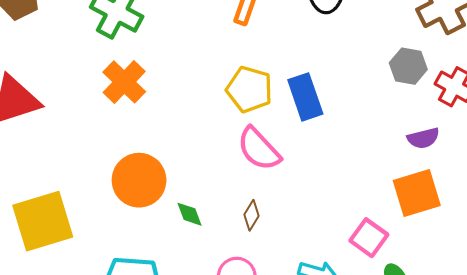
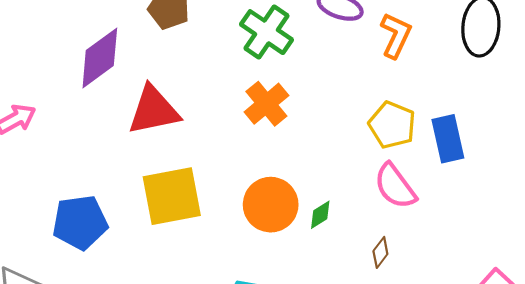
green diamond: (190, 214) -> (320, 215), moved, turned 72
yellow square: (43, 221) -> (172, 196), moved

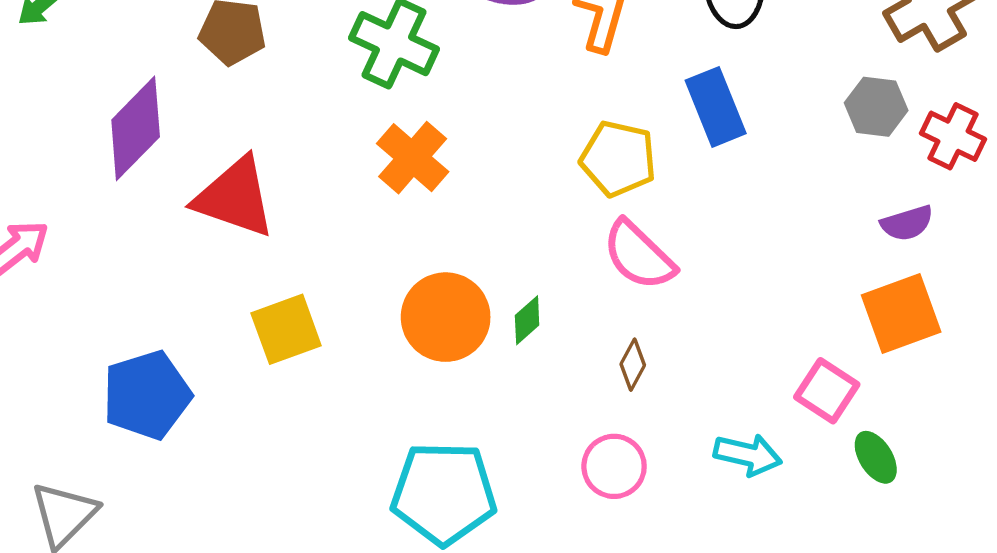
red triangle: (154, 110) -> (235, 197), turned 40
blue rectangle: (448, 139) -> (716, 107), moved
yellow square: (172, 196) -> (286, 329), size x0.7

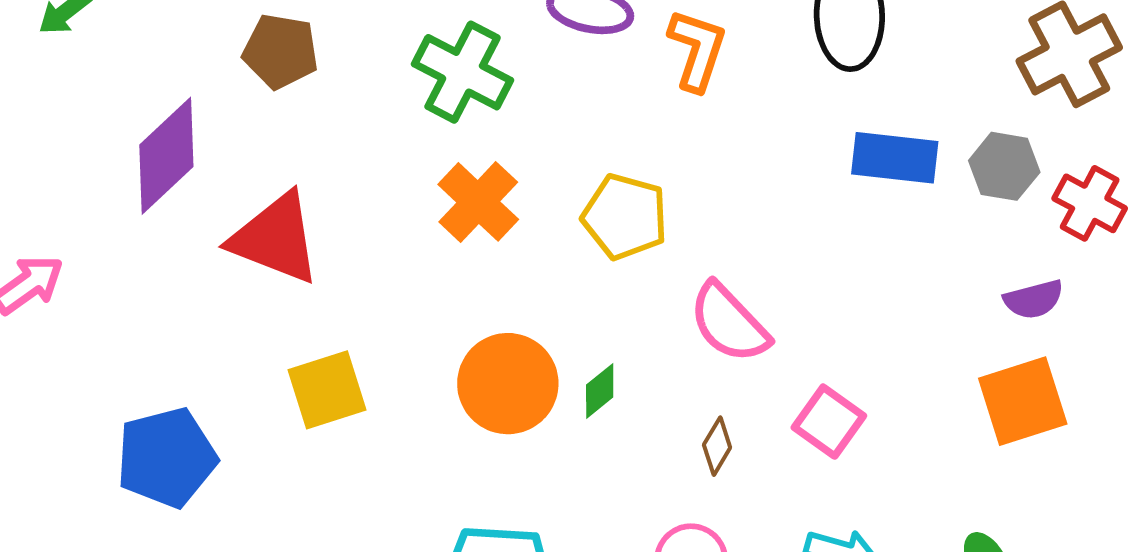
blue rectangle: (716, 107) -> (895, 158), moved, turned -64
yellow pentagon: (618, 159) -> (625, 217), moved
pink square: (827, 391) -> (829, 422), moved

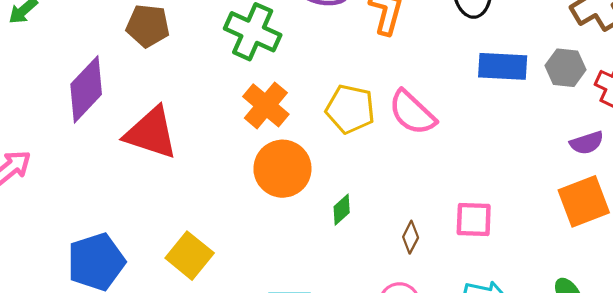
pink semicircle: (729, 323) -> (412, 113), moved
orange circle: (508, 384) -> (282, 169), moved
yellow square: (327, 390) -> (190, 256), moved, turned -30
pink square: (829, 422) -> (474, 219), turned -30

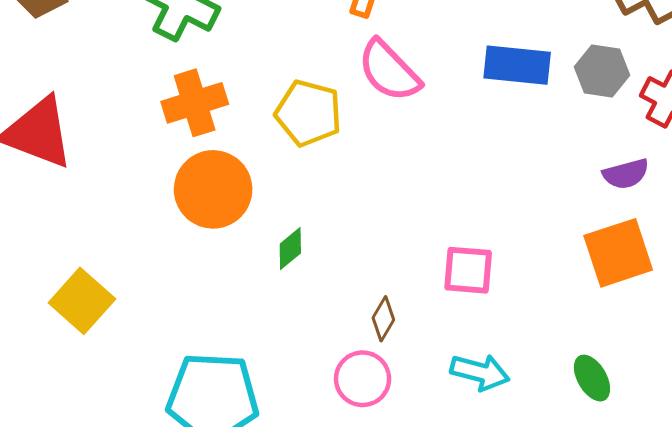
orange cross: (266, 105) -> (195, 103), turned 30
pink semicircle: (412, 113) -> (389, 71), moved
brown diamond: (411, 237) -> (383, 319), moved

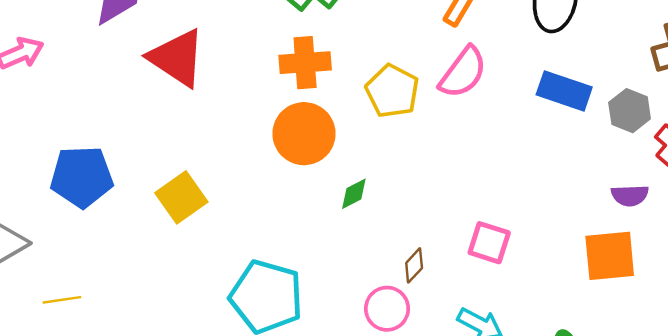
pink semicircle: (389, 71) -> (463, 72), turned -112

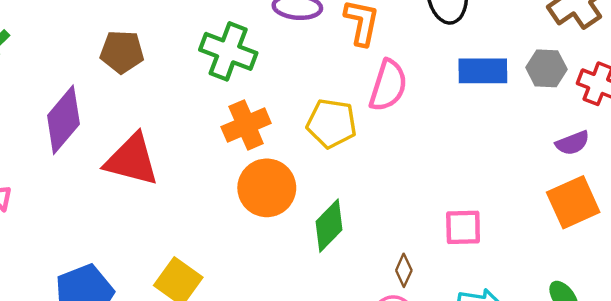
green diamond: (354, 194) -> (329, 226), size x1.6

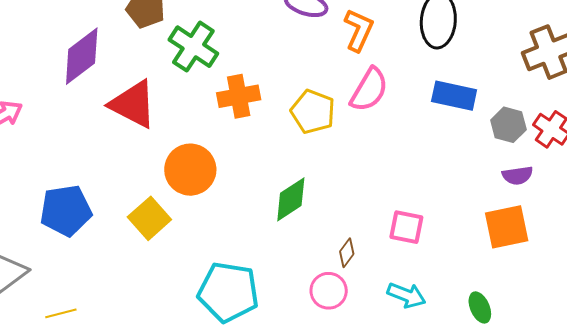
green cross: (228, 51) -> (193, 47), moved
gray hexagon: (546, 68) -> (508, 125), moved
orange circle: (267, 188) -> (190, 170), moved

